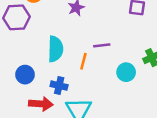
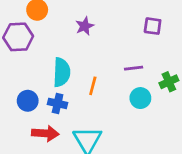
purple line: (102, 45) -> (134, 68), moved
blue cross: (59, 86) -> (58, 103), moved

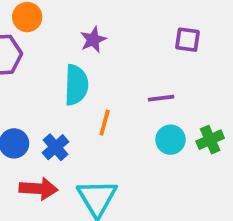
cyan semicircle: (62, 72) -> (76, 85), moved
green cross: (169, 82) -> (210, 140), moved
blue cross: (58, 103) -> (55, 147), turned 36

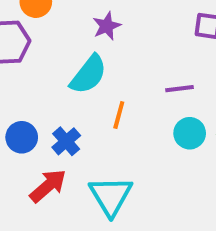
cyan semicircle: (76, 85) -> (88, 75), turned 36
red arrow: (39, 189) -> (48, 186), turned -45

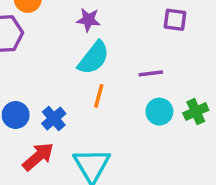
purple star: (107, 26) -> (88, 20), turned 30
cyan semicircle: (88, 75) -> (94, 58), moved

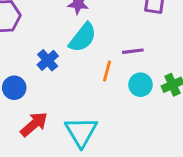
orange line: (99, 96) -> (107, 71), moved
blue cross: (54, 118) -> (48, 60), moved

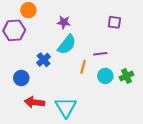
red arrow: (34, 124) -> (34, 102), turned -132

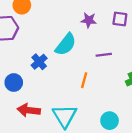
purple star: (64, 22) -> (89, 20), moved
orange line: (83, 67) -> (84, 80), moved
cyan circle: (105, 76) -> (110, 121), moved

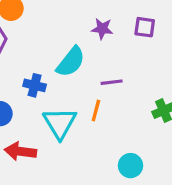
purple line: (104, 55) -> (112, 82), moved
blue cross: (39, 62) -> (35, 85), turned -35
cyan triangle: (65, 116) -> (60, 123), moved

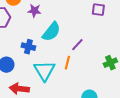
purple star: (102, 29) -> (34, 11), moved
purple line: (112, 82) -> (77, 45), turned -40

